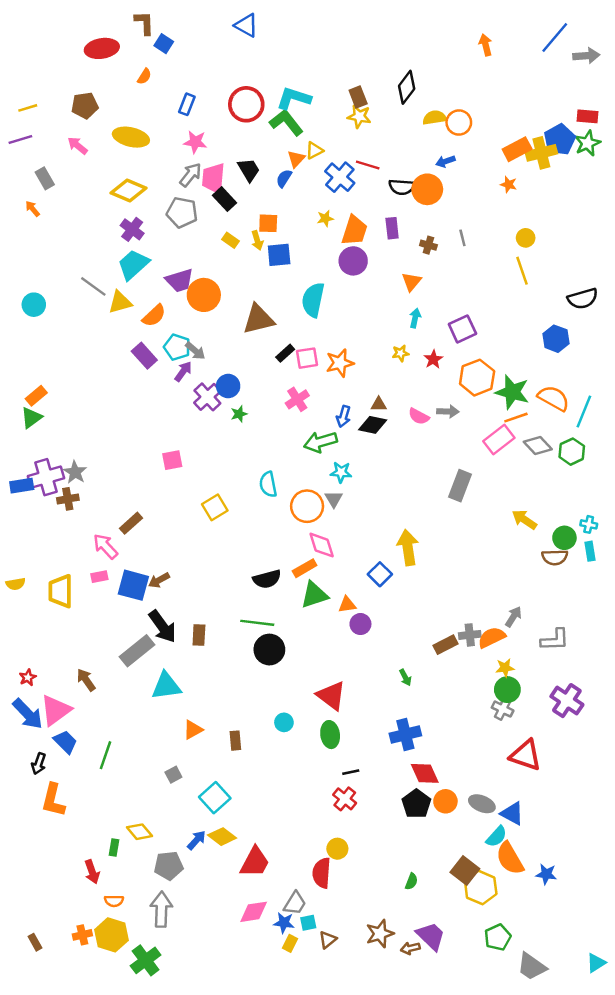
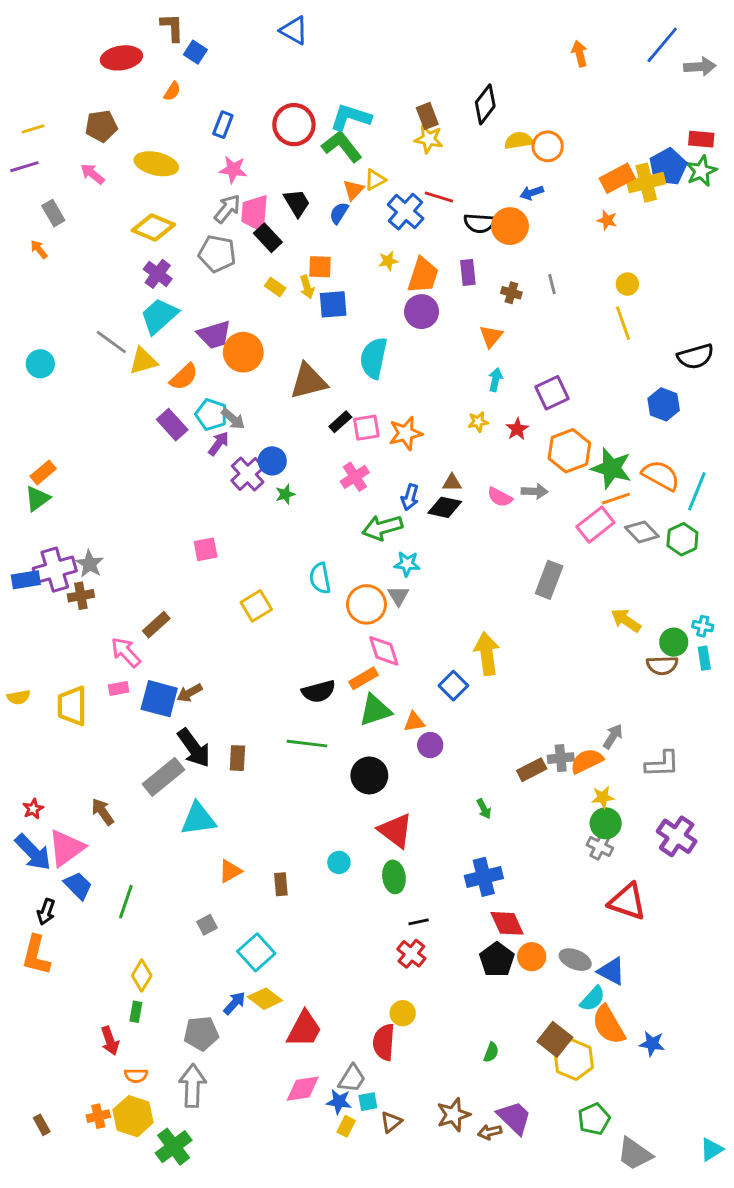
black circle: (269, 650) -> (369, 775), moved
orange L-shape: (53, 800) -> (36, 955), moved
yellow diamond: (139, 832) -> (142, 976), moved, turned 70

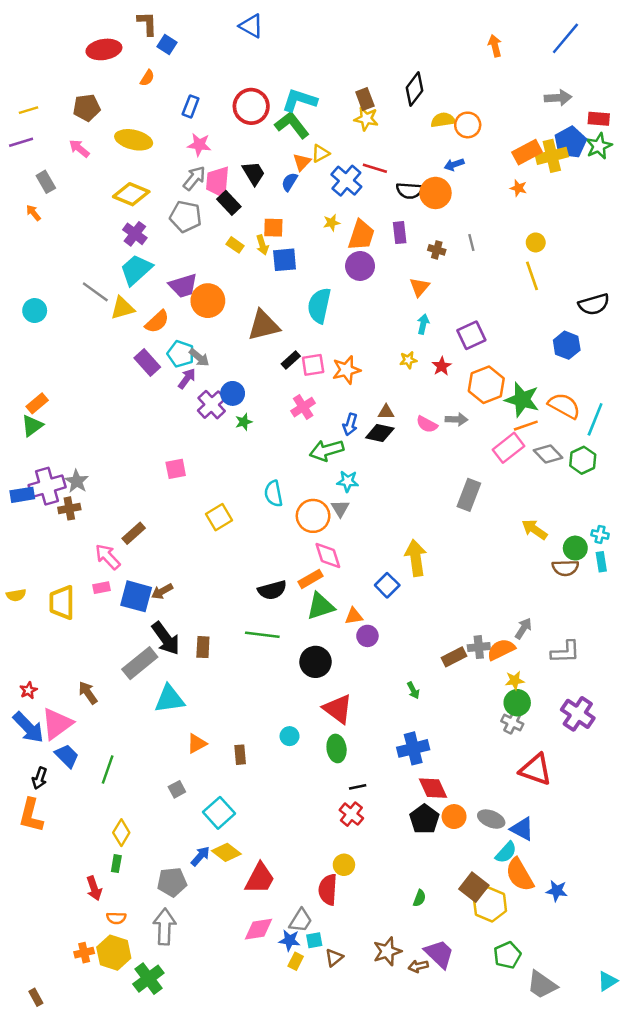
gray arrow: (700, 67) -> (558, 98), moved
brown rectangle: (42, 1125) -> (36, 997), moved

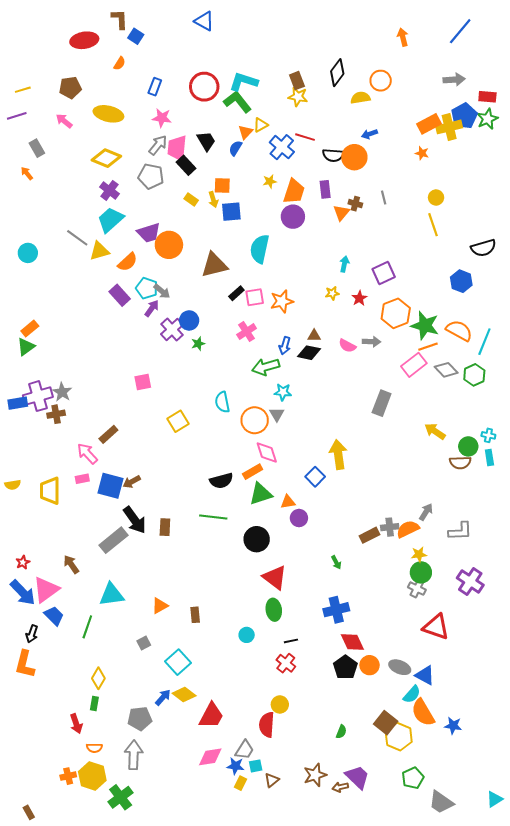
orange circle: (468, 125) -> (381, 81), moved
orange triangle: (419, 287) -> (341, 213), moved
cyan triangle: (170, 699) -> (111, 595), moved
cyan circle: (290, 736) -> (247, 635), moved

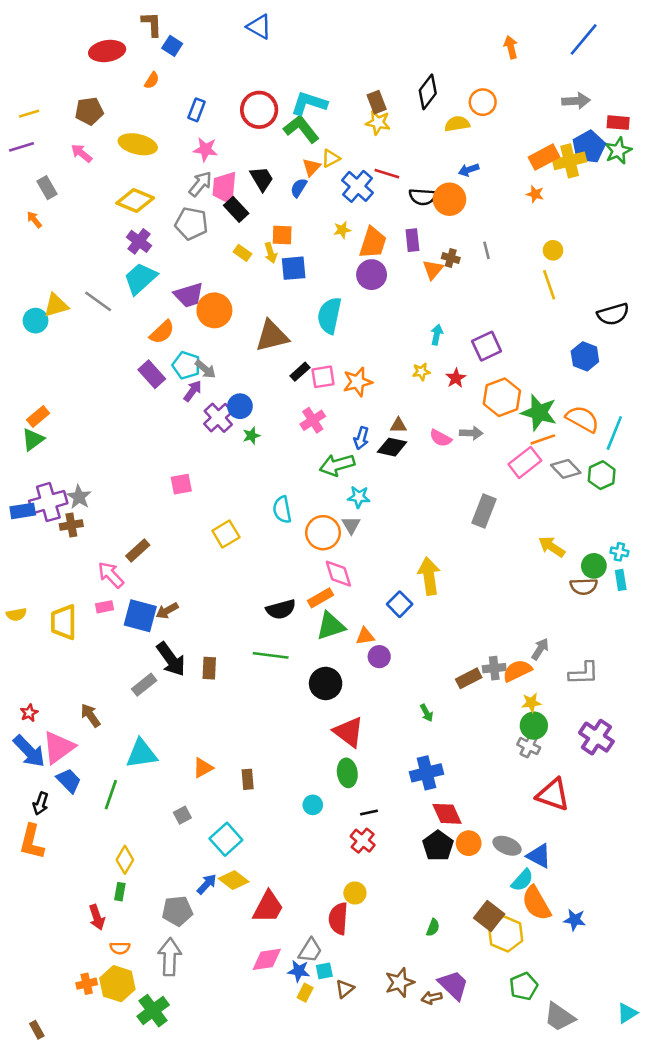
yellow triangle: (99, 251) -> (56, 305), moved
gray rectangle: (114, 540) -> (144, 685), size x0.7

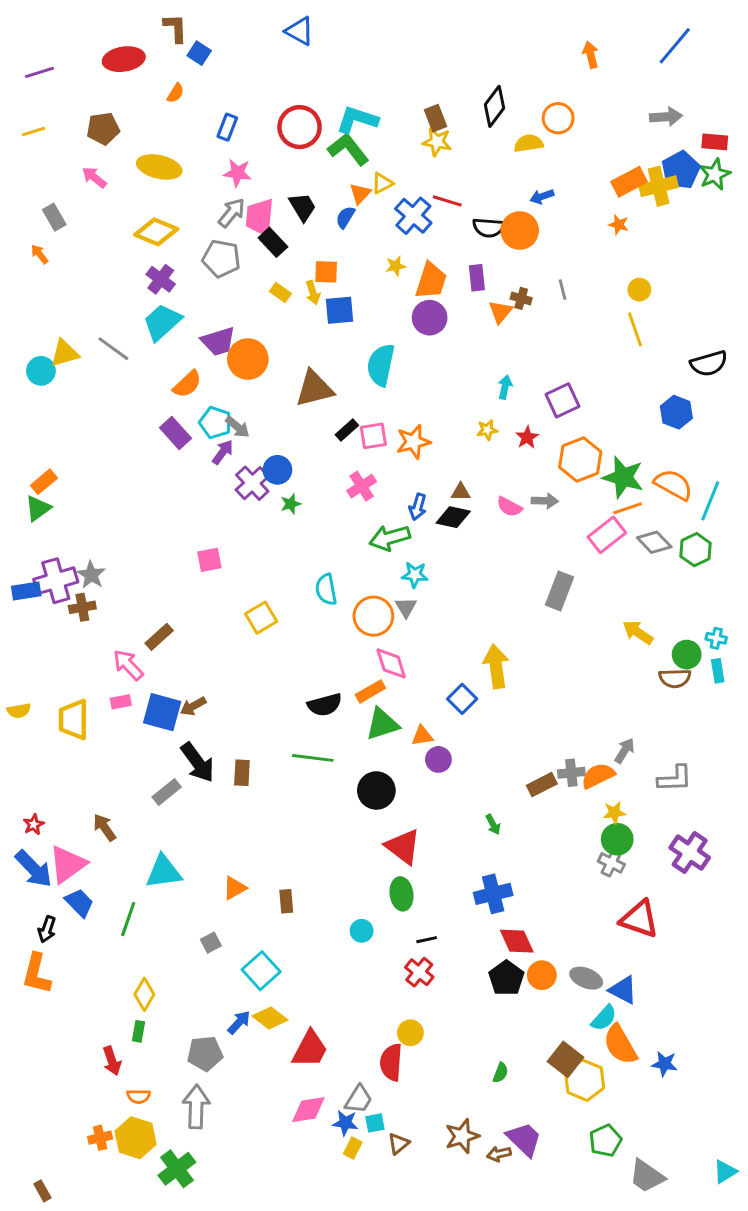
purple line: (21, 147) -> (40, 72), moved

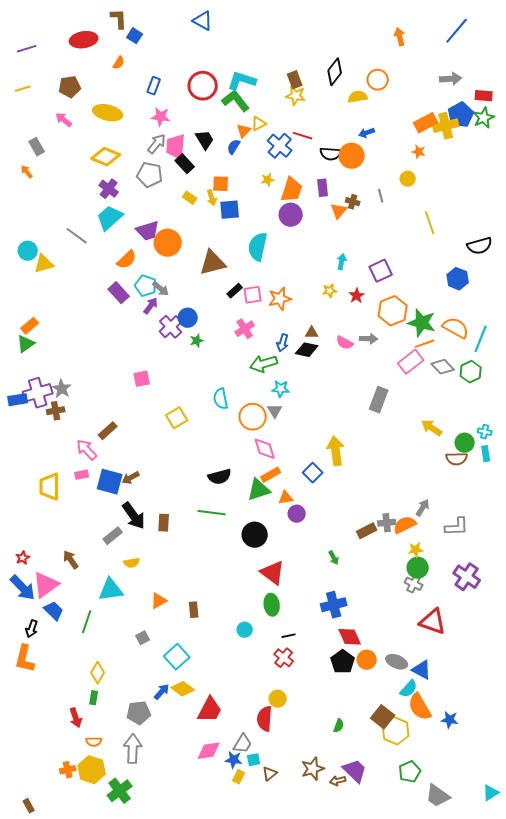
yellow circle: (639, 290) -> (408, 179), moved
yellow triangle: (65, 353) -> (44, 264), moved
orange rectangle: (370, 691) -> (271, 475), moved
yellow semicircle: (19, 711) -> (132, 563), moved

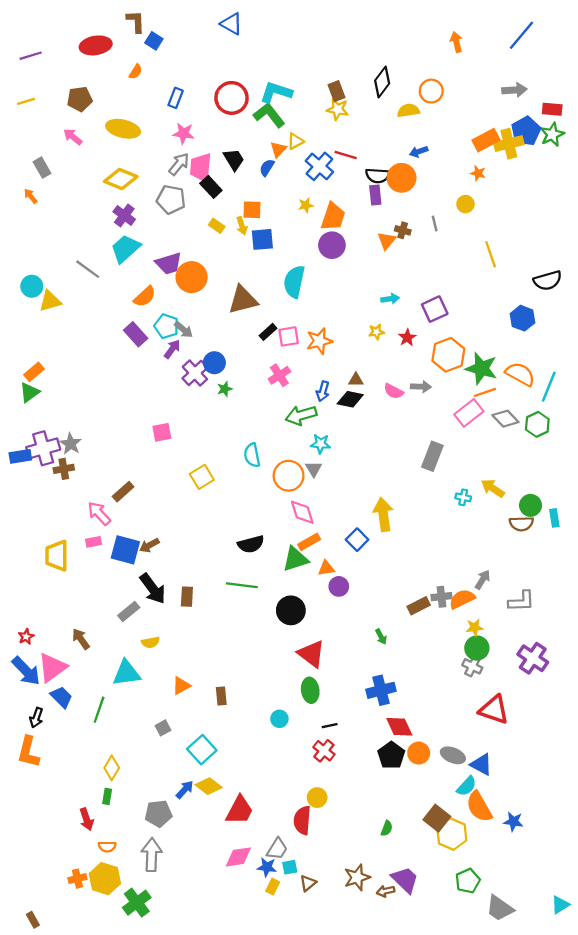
purple rectangle: (323, 188) -> (375, 195), moved
cyan arrow: (342, 262) -> (390, 299), turned 70
cyan cross: (485, 432) -> (463, 497), moved

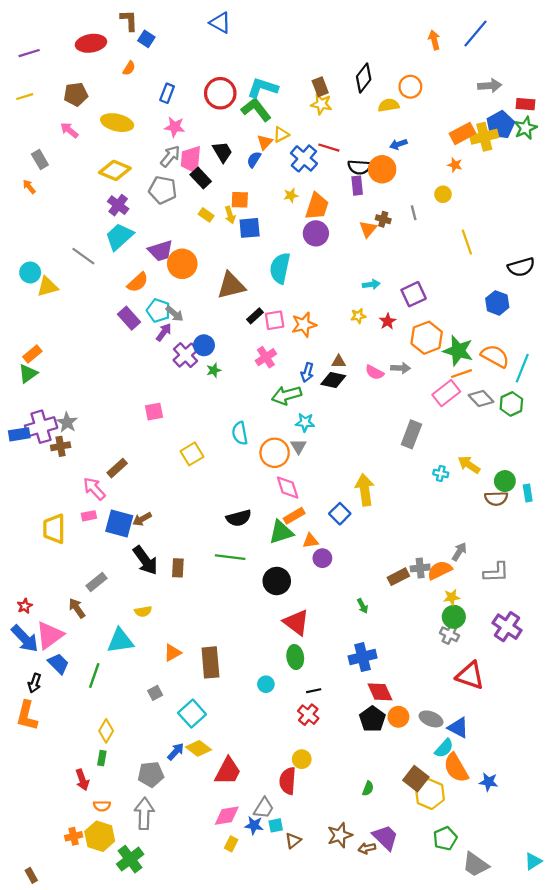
blue line: (521, 35) -> (476, 33), moved
gray rectangle: (129, 612) -> (96, 582), moved
brown rectangle: (221, 696) -> (210, 662), size x1.8
yellow rectangle: (273, 887) -> (231, 844), moved

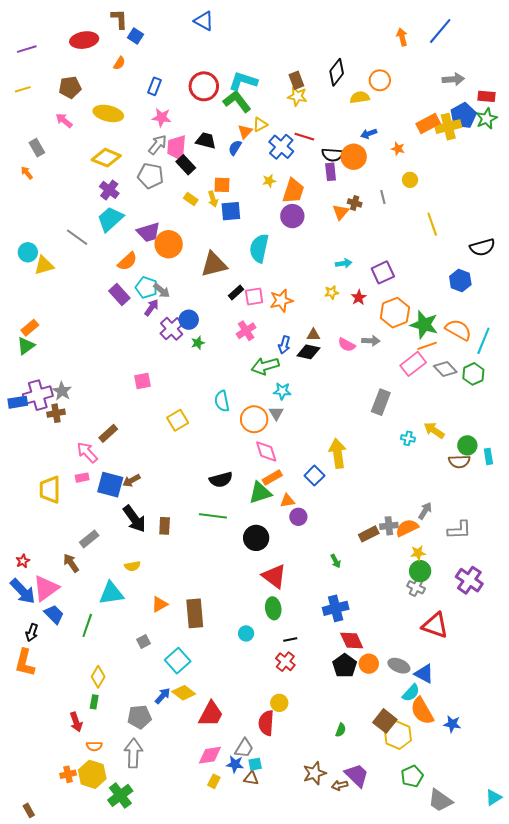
black trapezoid: (222, 152) -> (206, 141), turned -45
orange star: (455, 165) -> (398, 149), moved
brown triangle: (293, 841) -> (251, 778), moved, turned 49

